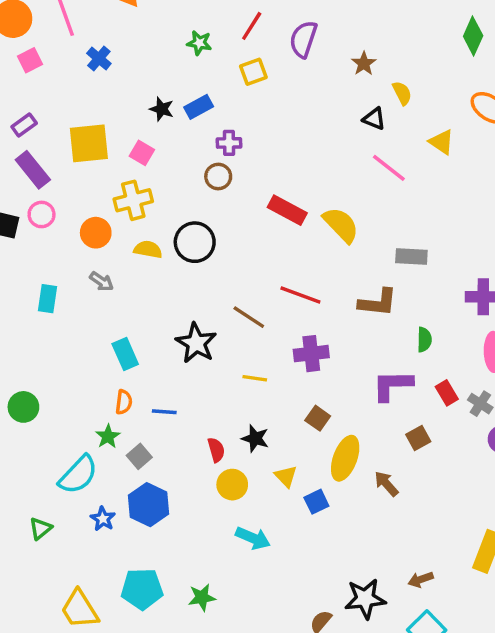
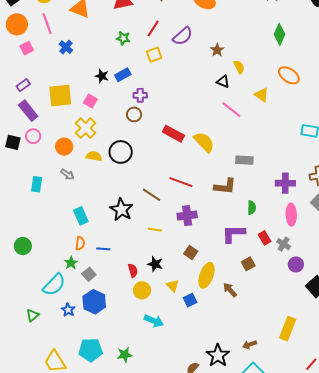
purple semicircle: (303, 39) -> (183, 36), turned -150
yellow cross: (133, 200) -> (86, 128), turned -30
black star: (365, 599) -> (218, 355), turned -30

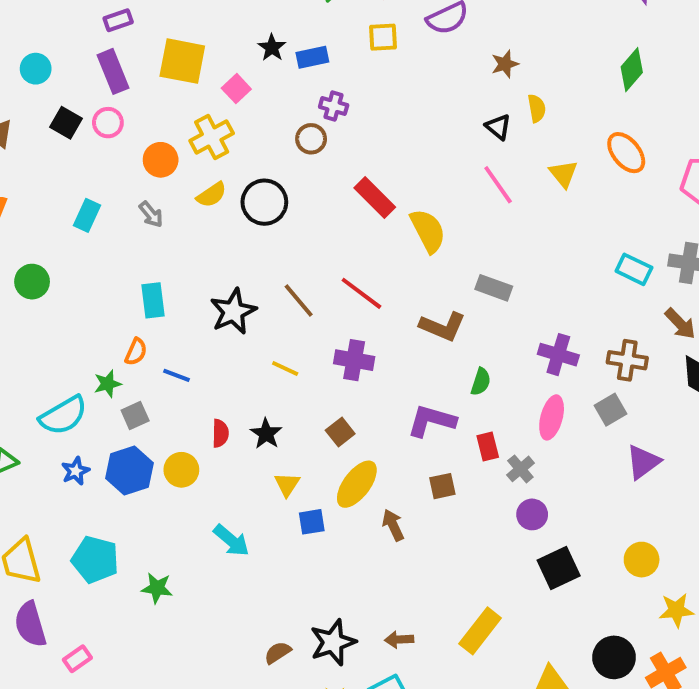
yellow semicircle: (94, 156) -> (212, 195), turned 119
green circle: (23, 246) -> (32, 282), moved
yellow circle: (142, 290) -> (181, 470), moved

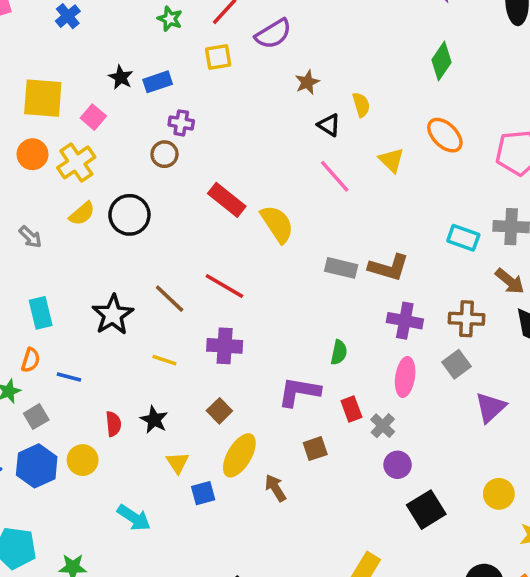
brown star: (505, 64) -> (307, 82), moved
orange circle: (161, 160) -> (32, 154), moved
brown L-shape: (443, 327) -> (389, 267), moved

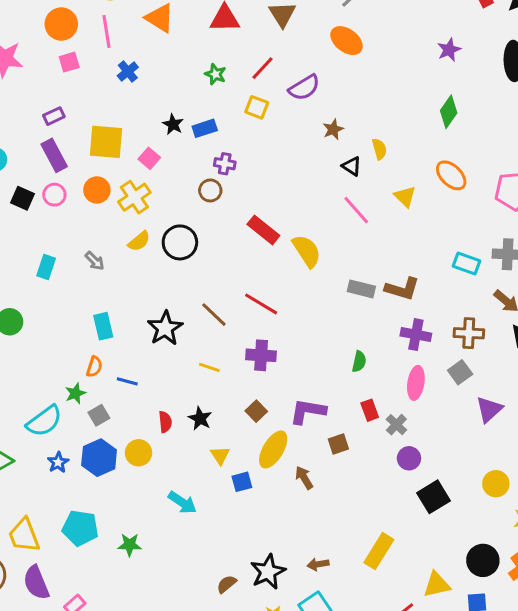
yellow square: (218, 57) -> (257, 107), turned 30
purple L-shape: (299, 392) -> (308, 411), moved

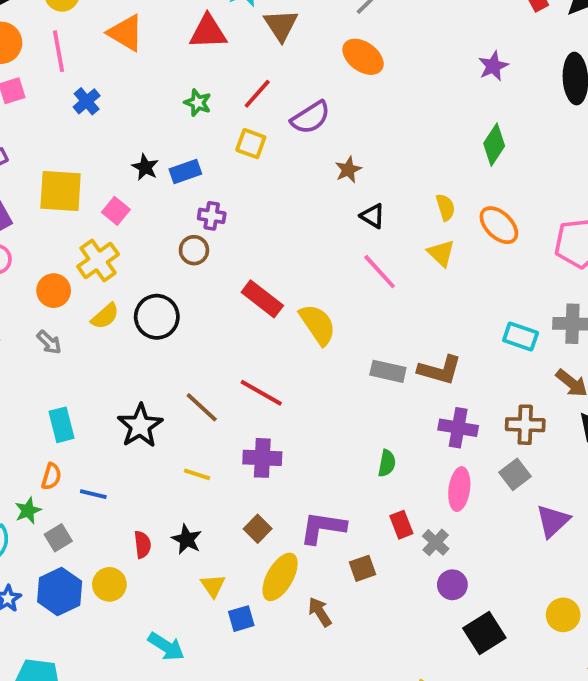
yellow semicircle: (379, 149) -> (445, 207), moved
orange circle: (97, 190) -> (54, 291), moved

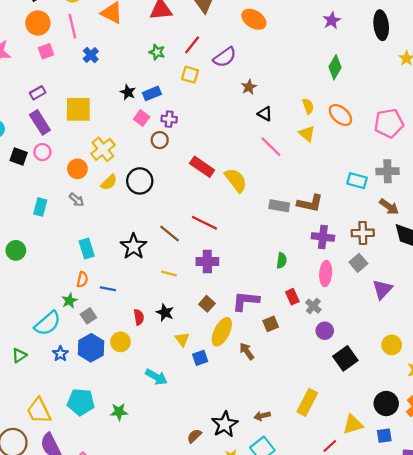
pink square: (116, 211) -> (142, 118), moved

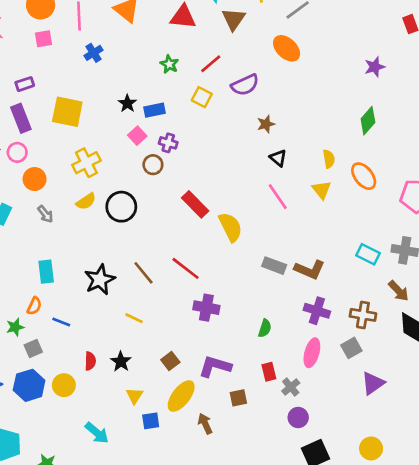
orange circle: (77, 169) -> (35, 179), moved
purple cross: (207, 261) -> (206, 308), moved

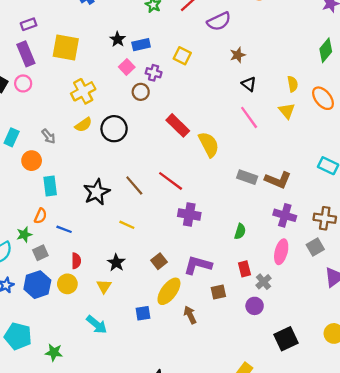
yellow square: (202, 97) -> (182, 56), moved
orange circle: (35, 179) -> (32, 161), moved
red semicircle: (90, 361) -> (76, 261), moved
yellow triangle: (134, 396) -> (104, 286), moved
purple circle: (298, 418) -> (255, 306), moved

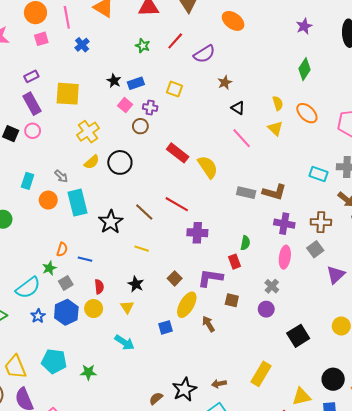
cyan rectangle: (50, 186) -> (77, 203), moved, size x1.4
red rectangle: (244, 269) -> (235, 262), moved
brown square: (218, 292) -> (232, 300), turned 32

